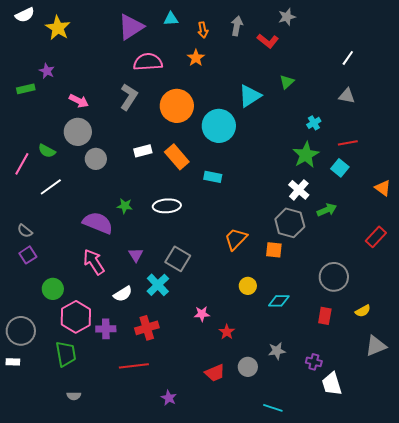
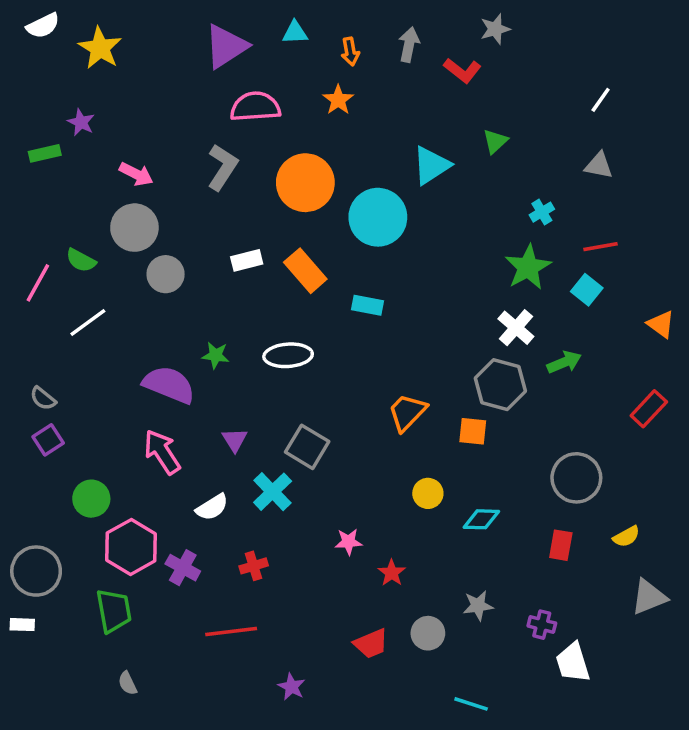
red cross: (147, 328) -> (254, 566), size x0.7
purple cross: (106, 329) -> (183, 568), turned 30
gray semicircle: (74, 396) -> (128, 683), turned 64

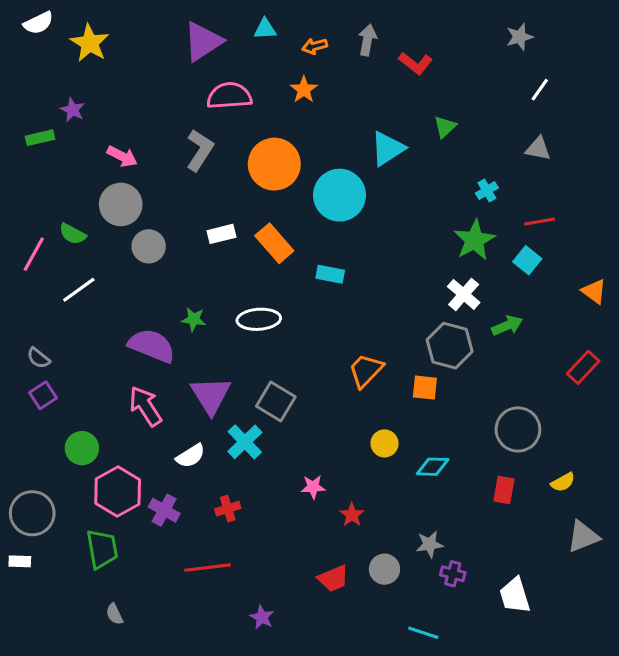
gray star: (495, 29) -> (519, 37), moved
orange arrow: (350, 52) -> (315, 46), turned 85
purple triangle: (235, 440) -> (211, 395), size x1.8
purple cross: (542, 625) -> (453, 574), moved

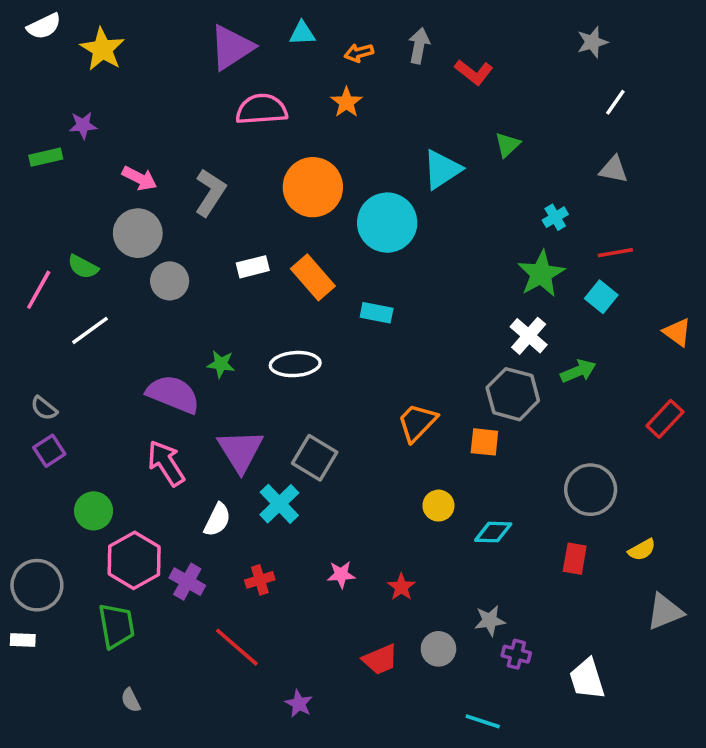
purple star: (73, 110) -> (83, 125), turned -30
gray L-shape: (200, 150) -> (210, 192), moved
white semicircle: (191, 456) -> (217, 520), turned -32
pink star: (313, 487) -> (341, 575), moved
red line: (208, 568) -> (237, 647), turned 48

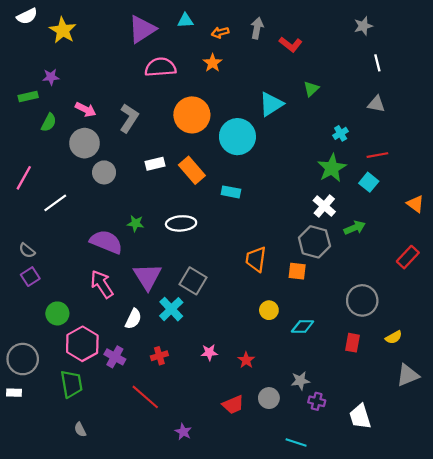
white line: (615, 102) -> (377, 63), turned -49
green semicircle: (83, 267) -> (49, 123), moved, turned -90
orange trapezoid: (417, 422) -> (256, 259), turned -36

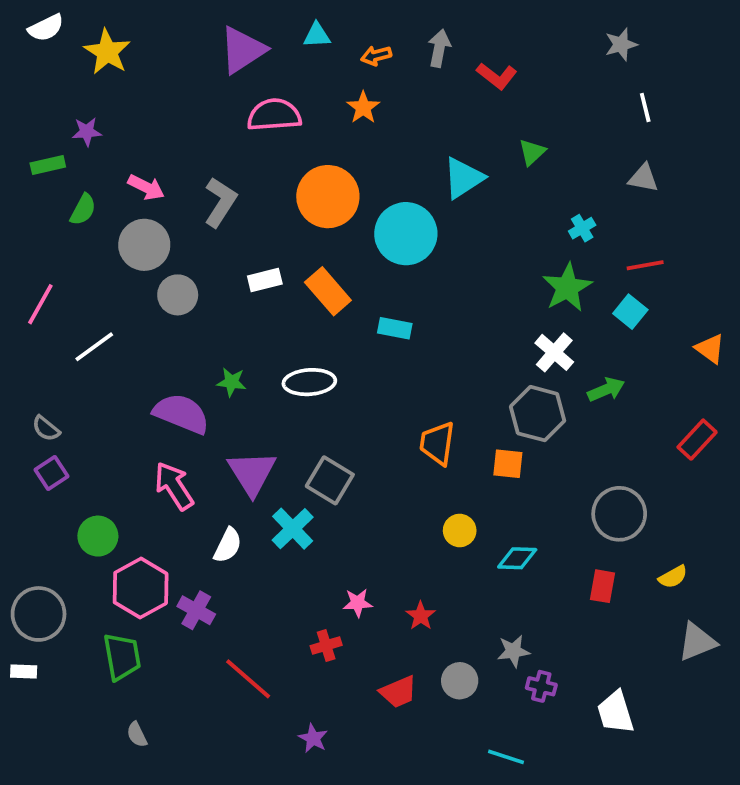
red cross: (159, 356) -> (326, 645), moved

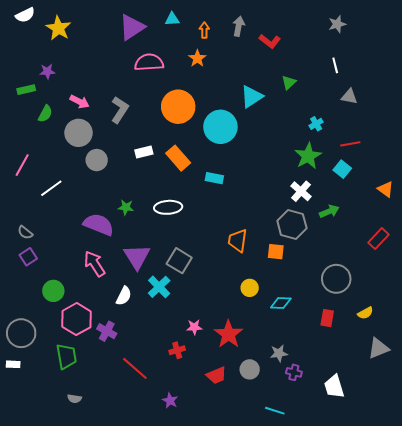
orange arrow: (376, 56) -> (204, 30), turned 105
white line: (645, 108) -> (335, 65), moved
red star: (421, 616) -> (229, 334), size x1.8
gray semicircle: (137, 735) -> (74, 399), turned -56

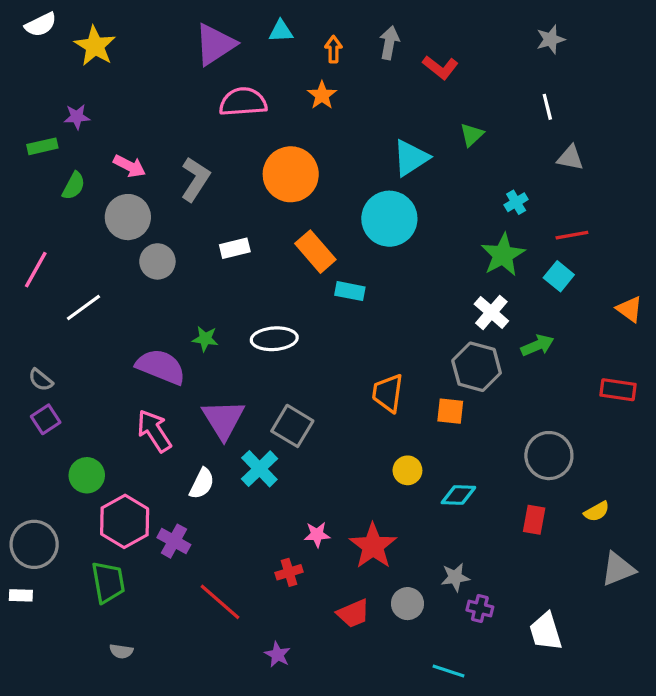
cyan circle: (220, 127) -> (389, 219), moved
orange rectangle: (178, 158) -> (315, 252), moved
red rectangle: (378, 239) -> (618, 390), turned 55

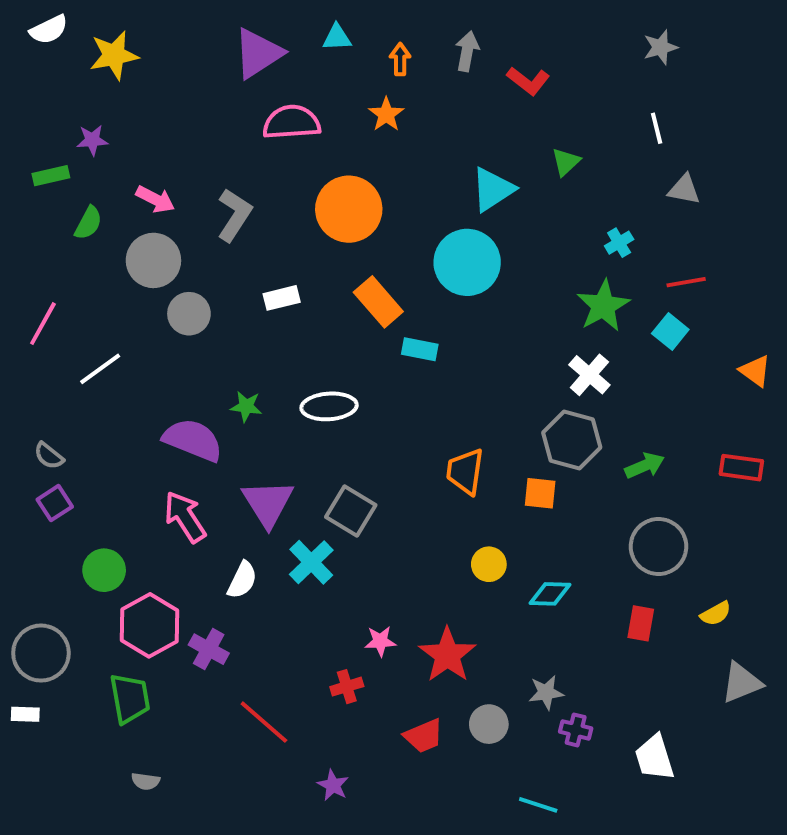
yellow star: (95, 46) -> (114, 55), turned 30
green arrow: (537, 345) -> (645, 466), moved

